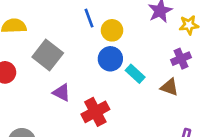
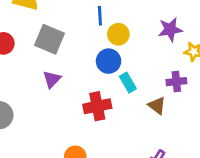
gray square: (48, 55) -> (49, 39), turned -32
purple triangle: (61, 93) -> (52, 79), turned 30
red cross: (95, 112) -> (97, 106), moved

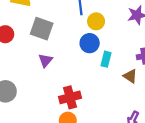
cyan rectangle: (128, 83) -> (106, 59), turned 48
red cross: (97, 106) -> (70, 97), moved

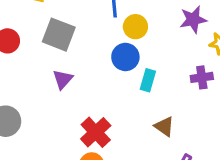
brown triangle: (130, 76) -> (164, 126), moved
red cross: (70, 97) -> (96, 132), turned -30

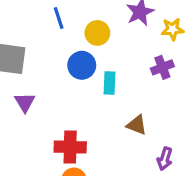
yellow circle: (135, 27) -> (97, 33), moved
red cross: (96, 132) -> (70, 147), turned -32

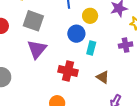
purple triangle: (25, 102) -> (37, 49), size x1.5
red cross: (70, 147) -> (68, 71), moved

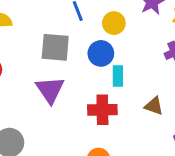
gray square: (33, 21) -> (55, 47), moved
cyan rectangle: (91, 48) -> (118, 76), moved

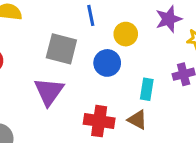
cyan rectangle: (118, 76) -> (147, 89), moved
brown triangle: (154, 106) -> (137, 120), moved

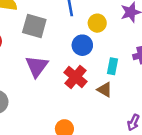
gray square: (61, 49) -> (34, 26), moved
red cross: (99, 121) -> (75, 77), moved, turned 30

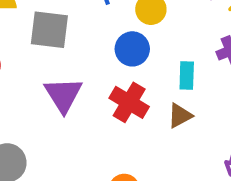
brown triangle: (105, 90) -> (180, 116), turned -49

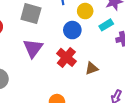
cyan rectangle: (187, 76) -> (106, 25), moved, turned 48

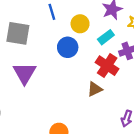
red cross: (66, 57) -> (107, 66), moved

